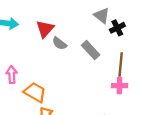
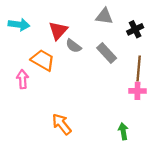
gray triangle: (102, 16) -> (104, 16), moved, turned -30
orange trapezoid: (35, 92) -> (43, 60), moved

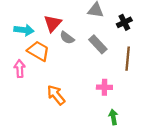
cyan arrow: (19, 25) -> (24, 30), moved
pink cross: (137, 91) -> (104, 87), moved
orange arrow: (62, 124) -> (56, 95), moved

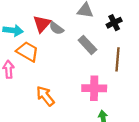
gray semicircle: (67, 38) -> (56, 28), moved
pink cross: (104, 87) -> (94, 88), size x1.5

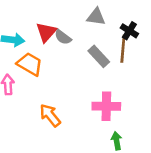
black cross: (114, 23) -> (129, 31), turned -32
brown line: (117, 59) -> (123, 49), moved

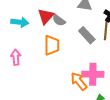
orange trapezoid: (30, 64) -> (52, 45), moved, turned 60
orange arrow: (50, 115) -> (79, 81), moved

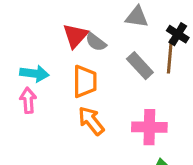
cyan arrow: (20, 22) -> (34, 74), moved
orange arrow: (79, 81) -> (91, 121), moved

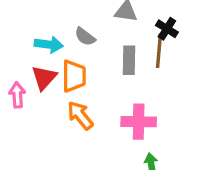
red triangle: (75, 36) -> (44, 78), moved
gray rectangle: (140, 66) -> (129, 60), turned 44
cyan arrow: (34, 74) -> (49, 45), moved

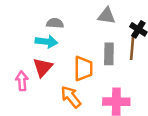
gray semicircle: (85, 37) -> (55, 23), moved, turned 147
orange trapezoid: (74, 76) -> (83, 69), moved

